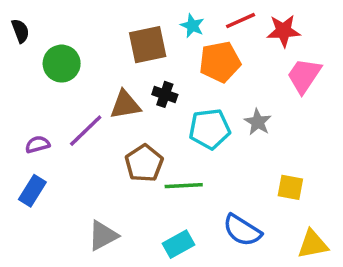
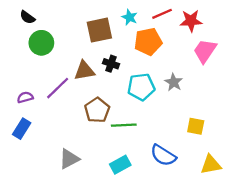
black semicircle: (20, 31) -> (27, 17), moved, turned 147

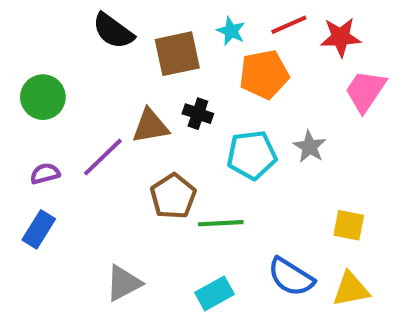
black semicircle: (27, 17) -> (113, 31), moved, size x1.5
green circle: (41, 43) -> (43, 97), moved
yellow triangle: (211, 165) -> (351, 289), moved

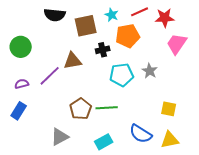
black semicircle: (113, 31) -> (55, 15), turned -30
black cross: (198, 114) -> (103, 50), moved, turned -32
brown pentagon: (173, 196) -> (81, 109), moved

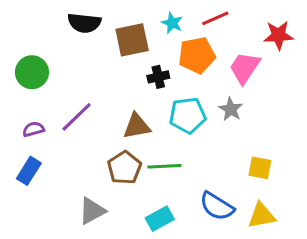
red star: (165, 18) -> (278, 35), moved
pink trapezoid: (177, 44) -> (245, 68), moved
brown triangle: (73, 61) -> (137, 126), moved

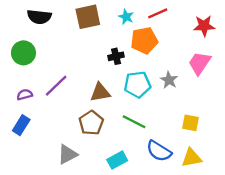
black semicircle: (84, 23) -> (39, 17), moved
brown square: (132, 40) -> (88, 17), moved
pink trapezoid: (245, 68) -> (199, 63), moved
green line: (164, 166) -> (134, 122), moved, turned 30

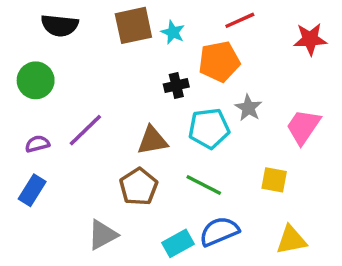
cyan star: (126, 17) -> (173, 32), moved
pink trapezoid: (199, 63) -> (303, 127), moved
gray star: (169, 80) -> (248, 108), moved
yellow square: (190, 123) -> (274, 180), moved
blue semicircle: (159, 151) -> (219, 231), moved, turned 125

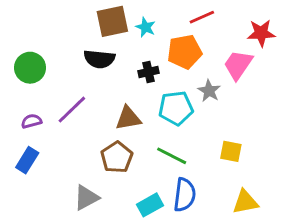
black semicircle: (60, 25) -> (99, 59), moved
pink trapezoid: (303, 127) -> (238, 65), moved
blue semicircle: (219, 231) -> (185, 195), turned 120

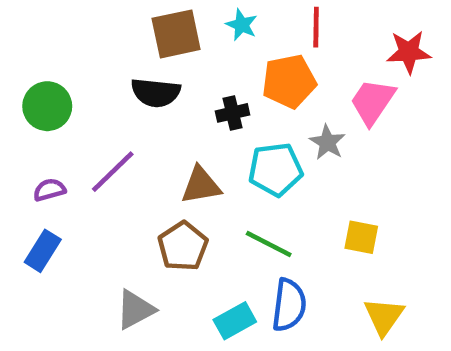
red line: (202, 17) -> (316, 27), turned -65
cyan star: (146, 27) -> (242, 25), moved
yellow triangle: (245, 202) -> (384, 316), turned -44

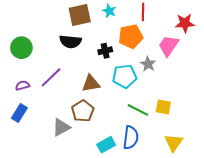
green line: (269, 244) -> (138, 110), moved
gray triangle: (135, 310) -> (61, 127), moved

